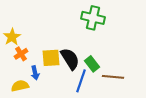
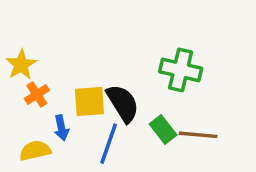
green cross: (93, 18) -> (181, 70), moved
green rectangle: (92, 64) -> (163, 130), moved
blue line: (81, 81) -> (109, 144), moved

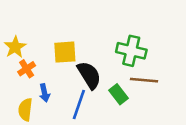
yellow square: (89, 102) -> (65, 52), moved
brown line: (198, 135) -> (144, 80), moved
yellow semicircle: (35, 151) -> (25, 110), turned -70

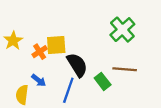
green cross: (131, 51) -> (122, 30), moved, turned 35
orange cross: (27, 69) -> (40, 52), moved
blue arrow: (44, 93) -> (39, 80), turned -40

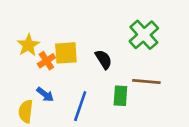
yellow star: (13, 41) -> (28, 45), moved
black semicircle: (77, 65) -> (104, 59), moved, size x0.7
green rectangle: (103, 81) -> (120, 96), turned 42

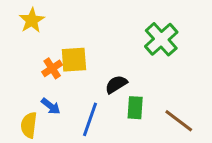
yellow star: (28, 45) -> (32, 20), moved
black semicircle: (104, 59) -> (116, 84), moved, turned -90
brown line: (146, 81) -> (179, 121), moved, turned 32

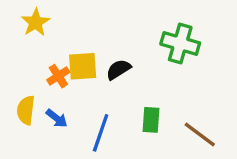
green cross: (161, 39) -> (180, 43), turned -32
black semicircle: (116, 84) -> (118, 70), moved
yellow semicircle: (29, 125) -> (26, 110), moved

